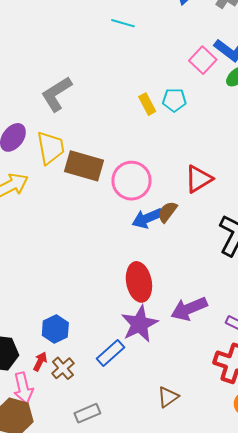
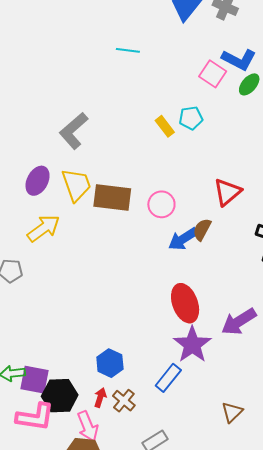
pink circle: (132, 181) -> (161, 204), size x0.7

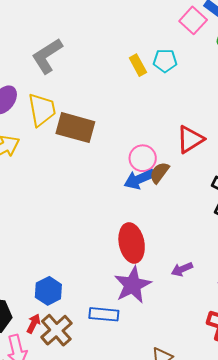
pink circle: (161, 204) -> (143, 158), moved
purple arrow: (239, 322) -> (182, 269), size x0.6
blue rectangle: (168, 378) -> (104, 314), turned 48
brown cross: (124, 401) -> (56, 330), size x1.4

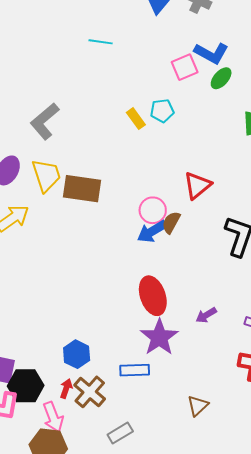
pink square: (193, 20) -> (185, 67), turned 32

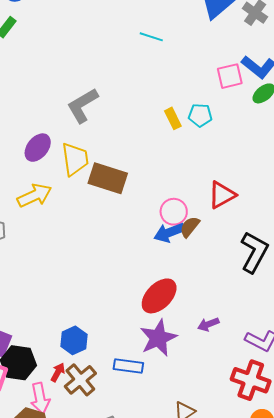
red ellipse: (153, 296) -> (159, 296), turned 54

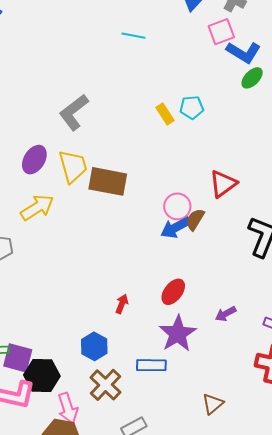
pink square: (230, 76) -> (221, 32), moved
red ellipse: (159, 296) -> (173, 292), size x0.7
red arrow: (58, 372) -> (122, 304), moved

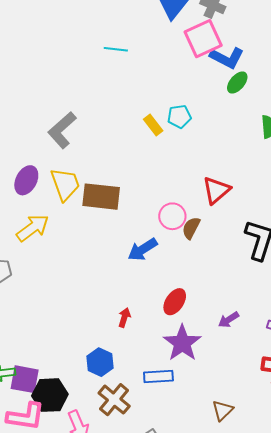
pink square: (221, 32) -> (203, 39), size x1.4
blue arrow: (176, 228) -> (143, 250), moved

